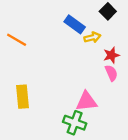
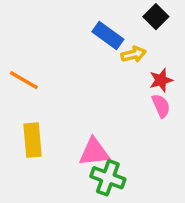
orange line: (17, 40) -> (24, 80), moved
pink triangle: (86, 101) -> (94, 152), moved

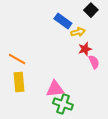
orange line: (24, 80) -> (17, 59), moved
red star: (161, 80) -> (85, 49), moved

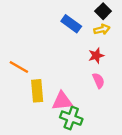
yellow arrow: (78, 32) -> (102, 29), moved
pink semicircle: (94, 62) -> (98, 81), moved
yellow rectangle: (19, 82) -> (37, 91), moved

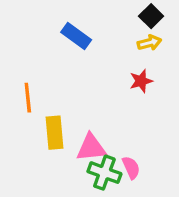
blue rectangle: (71, 24) -> (76, 36), moved
orange line: (19, 67) -> (28, 98), turned 54
pink semicircle: (98, 81) -> (131, 168), moved

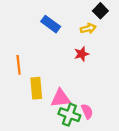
yellow arrow: (149, 43) -> (88, 28), moved
red star: (141, 81) -> (82, 54), moved

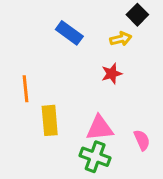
pink triangle: (61, 98) -> (100, 128), moved
pink semicircle: (87, 111) -> (142, 140), moved

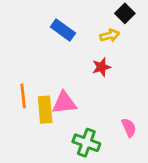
orange line: (26, 89) -> (23, 96), moved
pink triangle: (100, 128) -> (64, 103), moved

